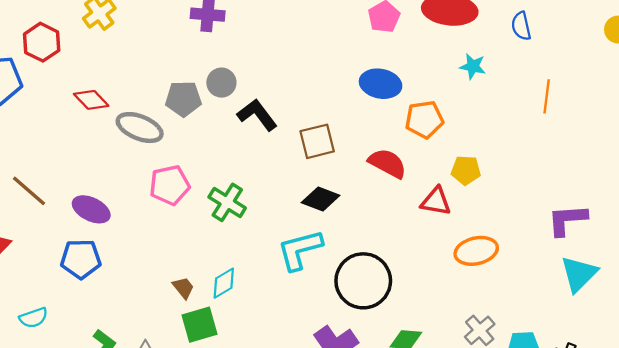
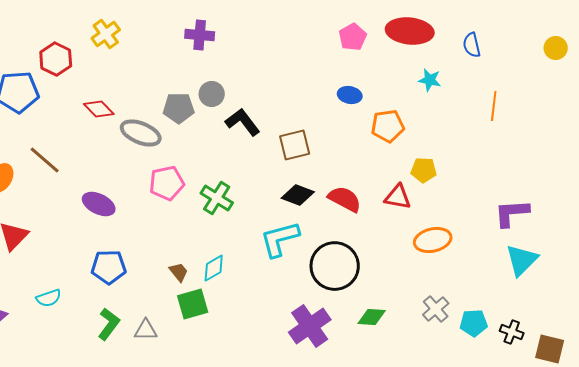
blue ellipse: (381, 84) -> (350, 95), size x0.7
red semicircle: (387, 163) -> (345, 199), moved
brown line: (29, 191) -> (45, 160), moved
blue pentagon: (81, 259) -> (109, 267), moved

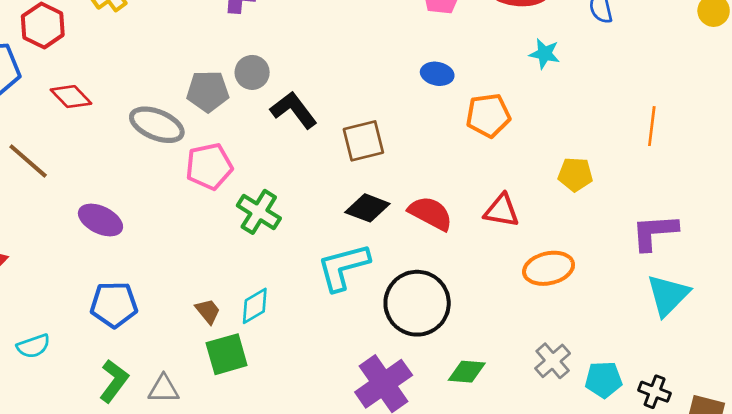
orange line: (494, 106) -> (652, 126), moved
red diamond: (99, 109) -> (71, 97), moved
yellow pentagon: (424, 170) -> (575, 174), moved
pink pentagon: (167, 183) -> (209, 166), moved

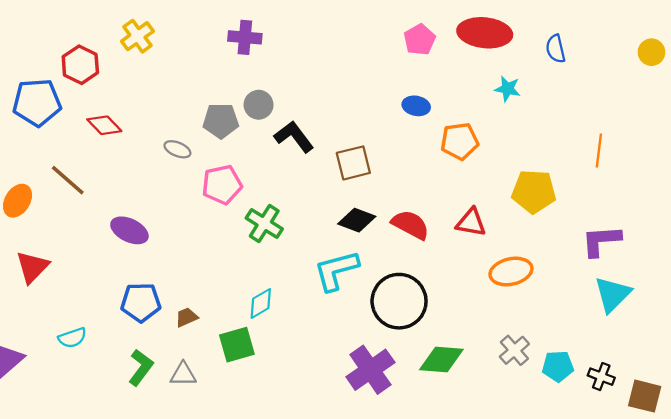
gray ellipse: (157, 125) -> (177, 149), size x0.6
yellow pentagon: (575, 174) -> (534, 192), size x1.5
brown trapezoid: (208, 311) -> (187, 317), moved, turned -75
green diamond: (467, 372) -> (441, 359), size x1.4

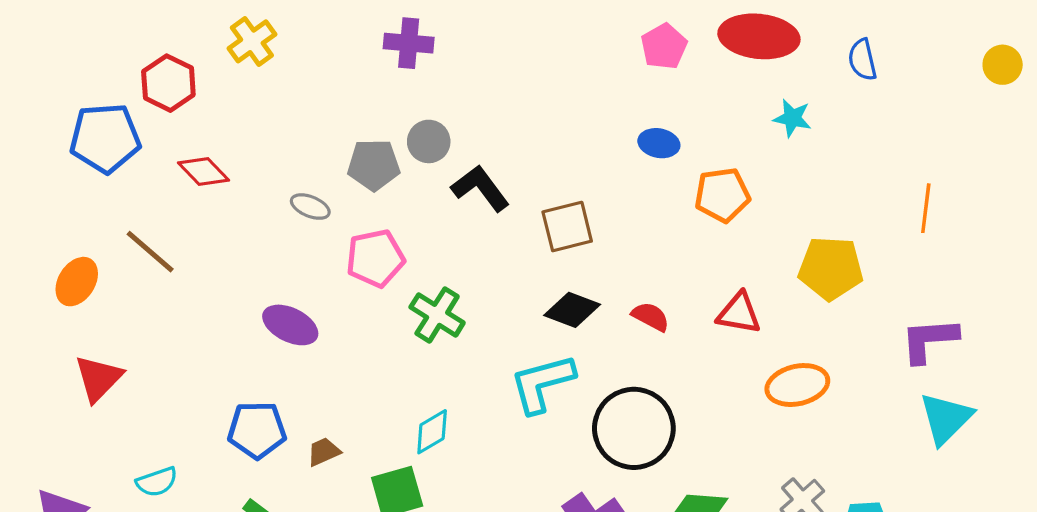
red semicircle: (410, 225) -> (651, 317), size x0.7
purple ellipse: (129, 230) -> (290, 325), moved

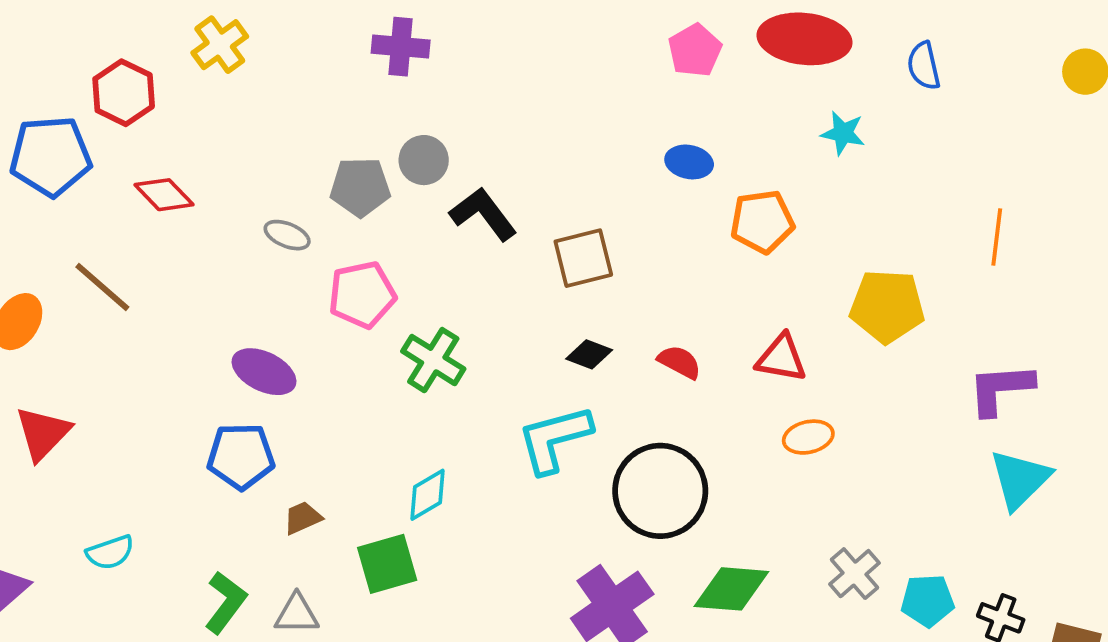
black diamond: (572, 310) -> (589, 354), size x0.7
orange ellipse: (797, 385) -> (808, 437), moved, size x0.7
blue pentagon: (257, 430) -> (241, 456), moved

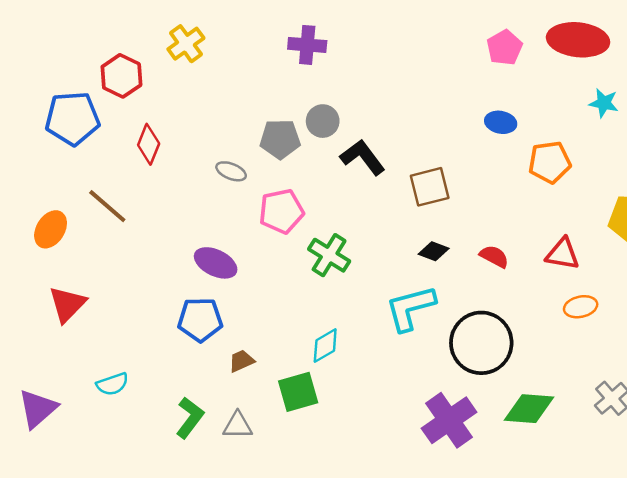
red diamond: (164, 195) -> (149, 144), turned 66

